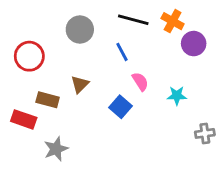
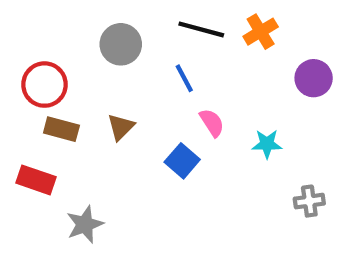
orange cross: (173, 21) -> (261, 32), turned 30
purple circle: (194, 44) -> (314, 78), moved
brown rectangle: (48, 100) -> (61, 129), moved

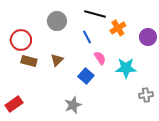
orange cross: (261, 32) -> (118, 28), moved
cyan star: (267, 144) -> (126, 68), size x1.5
red rectangle: (36, 180) -> (14, 104), moved, turned -54
gray star: (85, 224) -> (73, 105), moved

